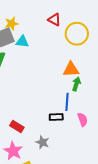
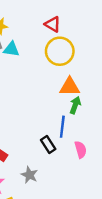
yellow circle: (77, 34) -> (60, 51), moved
black rectangle: (56, 117) -> (48, 145), turned 56

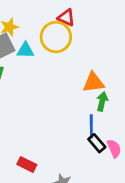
yellow circle: (60, 51) -> (56, 37), moved
black rectangle: (48, 145) -> (97, 143), moved

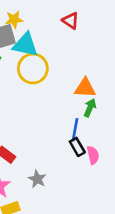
yellow circle: (56, 37) -> (33, 69), moved
cyan triangle: (25, 50) -> (25, 45), size x1.5

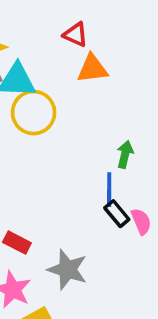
orange triangle: (85, 88) -> (92, 69), moved
gray star: (37, 179) -> (67, 270), size x1.5

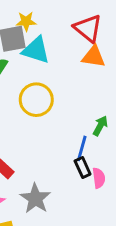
red triangle: (76, 35) -> (88, 28), size x1.5
yellow circle: (34, 113) -> (36, 100), moved

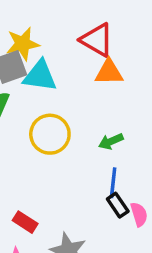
yellow star: (26, 21) -> (23, 44), size x1.4
green arrow: (100, 126) -> (111, 141), moved, turned -132

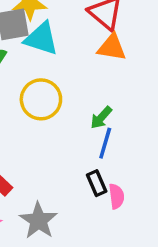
green arrow: (111, 141) -> (101, 118), turned -35
blue line: (113, 183) -> (105, 143), moved

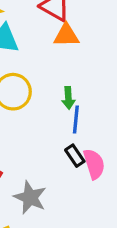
green arrow: (101, 118) -> (68, 98), turned -35
pink semicircle: (116, 196) -> (94, 164), size x1.4

